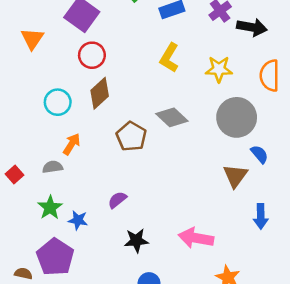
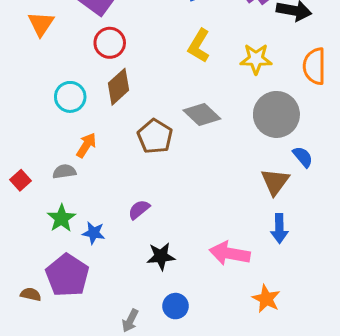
blue arrow: (261, 216) -> (279, 229), moved

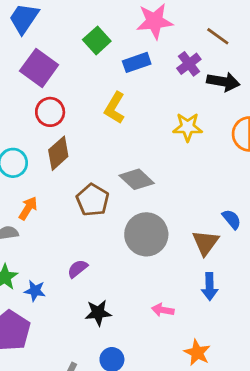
yellow L-shape: (199, 46) -> (115, 108), moved
gray circle: (276, 114) -> (146, 234), moved
pink arrow: (230, 253) -> (163, 310), size x0.6

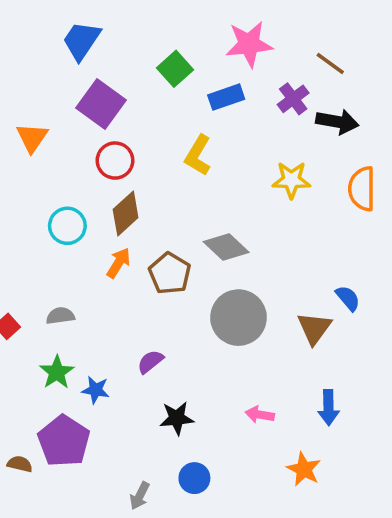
orange arrow: (28, 208) -> (119, 263), moved
blue arrow: (210, 287) -> (328, 408), moved

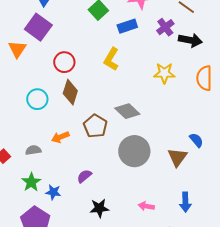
purple square: (101, 104) -> (38, 27), moved
brown diamond: (126, 213) -> (70, 92), turned -30
orange arrow: (119, 263) -> (60, 137), moved, turned -144

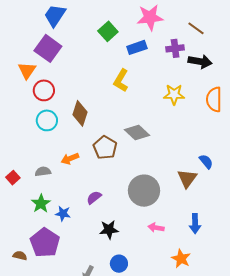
purple cross: (165, 27) -> (175, 48), turned 30
red circle: (64, 62) -> (44, 90), moved
gray circle: (134, 151) -> (144, 191), moved

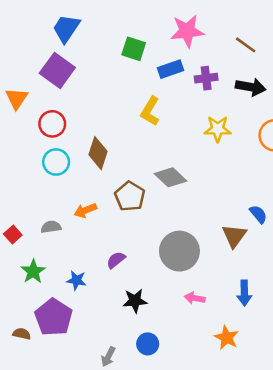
green square: (108, 31) -> (134, 49), turned -30
purple cross: (175, 48) -> (206, 78), moved
orange triangle: (27, 70) -> (17, 98), moved
green star: (41, 204) -> (33, 271), moved

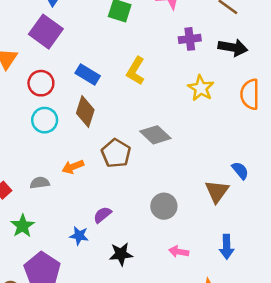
blue rectangle: (171, 69) -> (88, 75), moved, turned 50
yellow star: (218, 129) -> (201, 88), turned 30
gray circle: (179, 251) -> (164, 206), size x0.7
blue star: (76, 280) -> (79, 236), moved

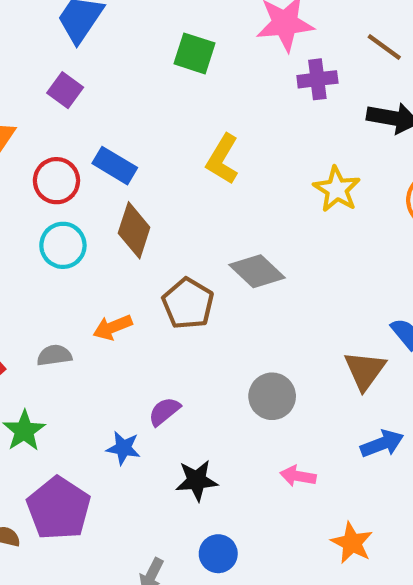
purple square: (46, 32) -> (65, 90), size x0.6
purple cross: (190, 39) -> (317, 79), moved
blue rectangle: (88, 75) -> (115, 166), moved
blue arrow: (227, 247) -> (382, 444), moved, turned -110

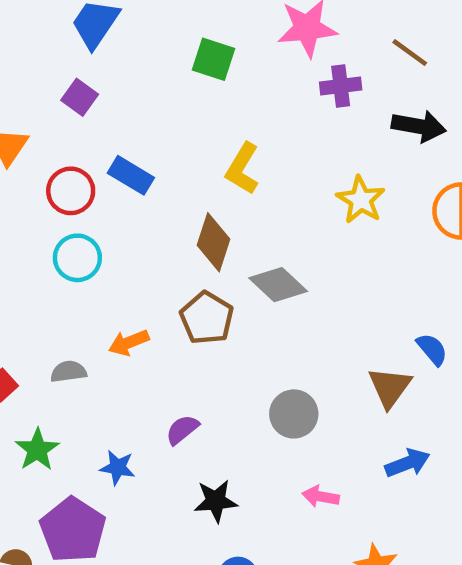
brown diamond: (134, 230) -> (213, 242), moved
blue star: (123, 448) -> (118, 468), moved

